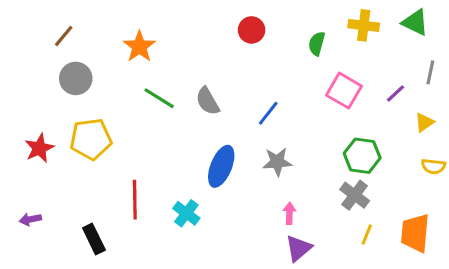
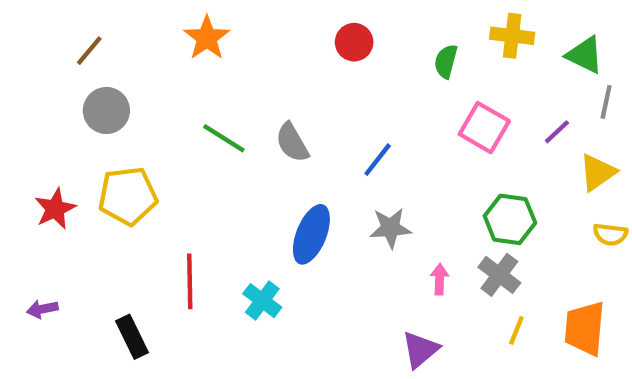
green triangle: (415, 22) -> (585, 55), moved
orange star: (139, 47) -> (207, 38), moved
yellow triangle: (424, 122) -> (598, 172), size x1.4
pink arrow: (289, 213) -> (440, 279), moved

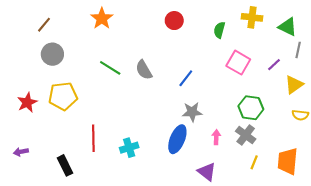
blue ellipse: (311, 234) -> (177, 139), moved
cyan cross: (262, 301) -> (129, 148), turned 36
purple triangle: (420, 350) -> (207, 172), turned -42

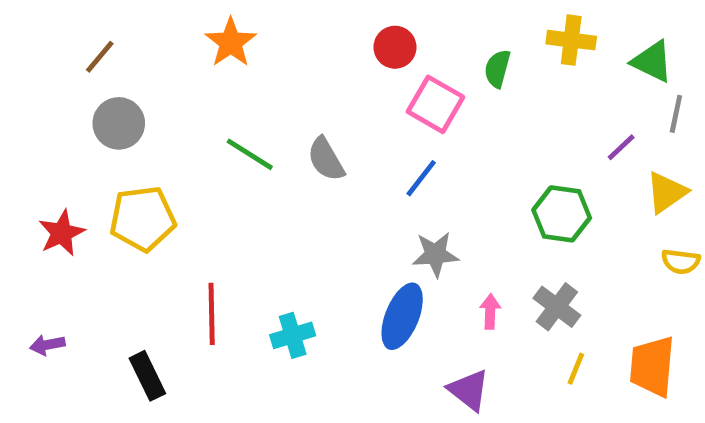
pink square: (238, 63) -> (435, 104), moved
green hexagon: (251, 108) -> (562, 214), moved

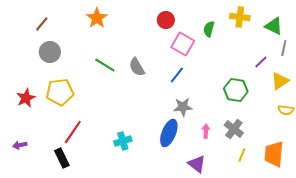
red line: (212, 314) -> (73, 132), moved, turned 35

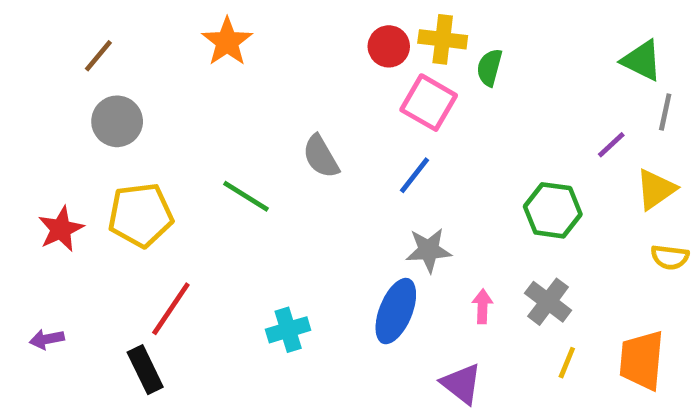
yellow cross: (240, 17) -> (443, 39), moved
green line: (105, 65) -> (246, 196), moved

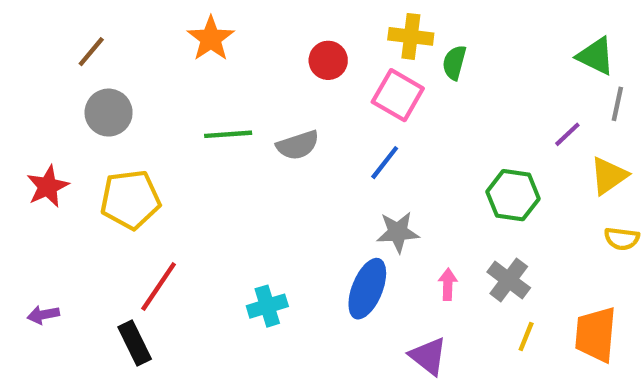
red circle: (389, 46) -> (328, 60), moved
gray semicircle: (321, 156) -> (298, 145), turned -78
green line: (246, 196) -> (228, 134), moved, turned -36
red star: (61, 229) -> (48, 186), moved

